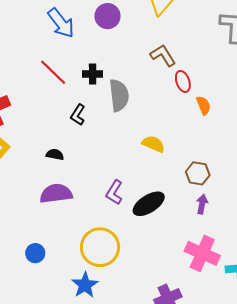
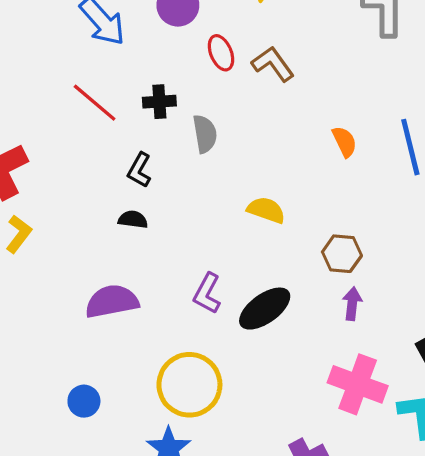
red ellipse: (183, 81) -> (221, 53), moved
gray semicircle: (119, 95) -> (205, 134), size x0.7
black semicircle: (55, 154) -> (133, 219), moved

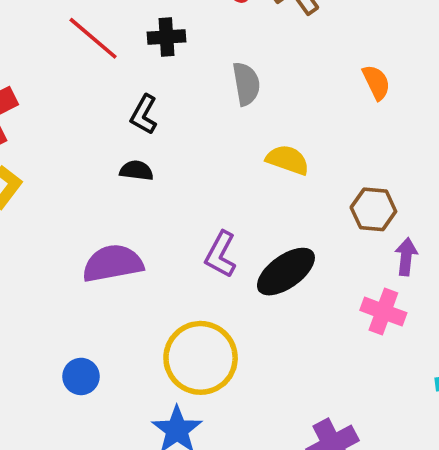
gray semicircle: (205, 134) -> (246, 84), moved
purple arrow: (352, 304) -> (406, 257), moved
pink cross: (358, 384) -> (383, 312), moved, size x0.7

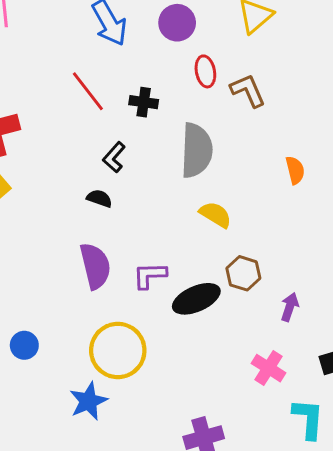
gray semicircle: (246, 84) -> (196, 150), size x1.6
brown hexagon: (373, 209) -> (243, 273), moved
purple L-shape: (221, 254) -> (150, 275), turned 48
purple semicircle: (113, 263) -> (95, 266), moved, turned 75
pink cross: (383, 312) -> (268, 368), moved

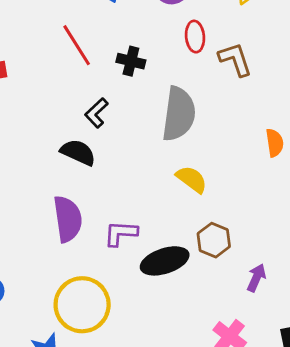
black semicircle: (99, 198) -> (78, 152), size x1.4

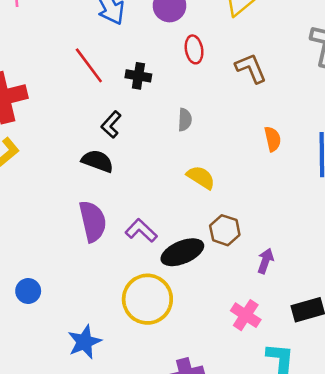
brown L-shape: (235, 59) -> (251, 68), moved
gray semicircle: (179, 114) -> (185, 120), size x0.5
purple L-shape: (121, 233) -> (141, 231), turned 44
yellow circle: (82, 305) -> (147, 299), moved

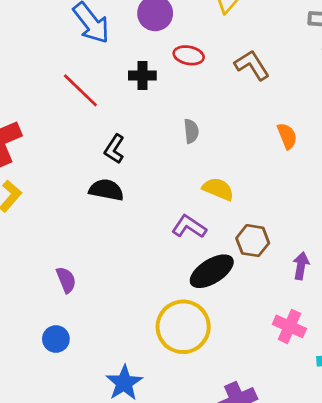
red ellipse: (194, 49) -> (189, 55), turned -60
black cross: (138, 76) -> (142, 75), moved
purple semicircle: (93, 221) -> (66, 280), moved, size x0.6
purple L-shape: (141, 231) -> (189, 227), moved

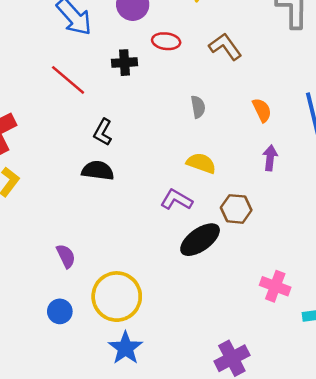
gray semicircle: (191, 131) -> (198, 107), moved
purple arrow: (301, 266) -> (270, 158), moved
yellow circle: (183, 327) -> (117, 297), moved

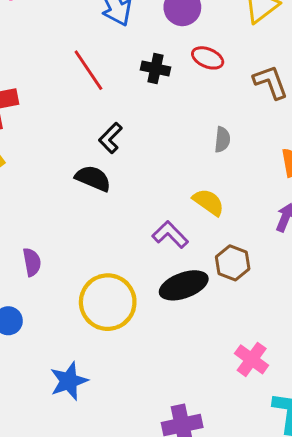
yellow circle: (117, 297) -> (108, 302), moved

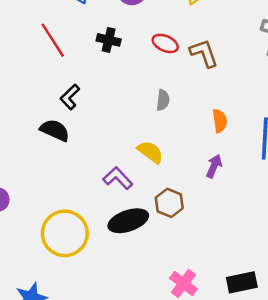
red ellipse: (208, 58) -> (165, 43), moved

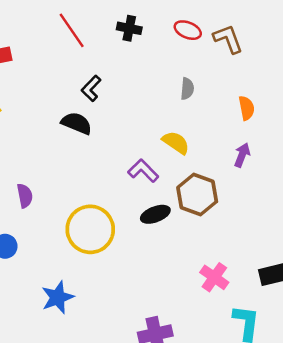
brown hexagon: (169, 203) -> (197, 195), size x1.4
black ellipse: (128, 221) -> (155, 214), size x0.7

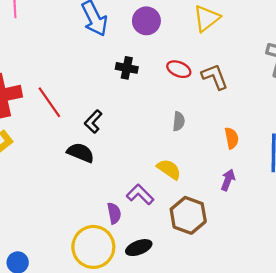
red line: (72, 30) -> (49, 102), moved
purple semicircle: (25, 196) -> (114, 213), moved
black ellipse: (155, 214) -> (139, 248), moved

